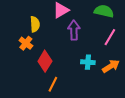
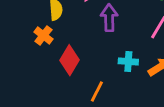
orange line: (53, 84) -> (97, 92), moved

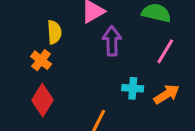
red diamond: (69, 60) -> (42, 100), moved

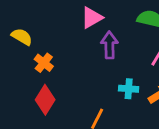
yellow semicircle: (54, 32) -> (22, 37), moved, turned -55

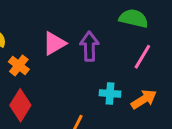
pink triangle: (92, 18) -> (54, 43), moved

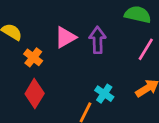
cyan cross: (110, 93) -> (104, 94), moved, turned 30

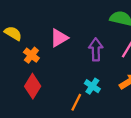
purple arrow: (98, 40) -> (96, 49), moved

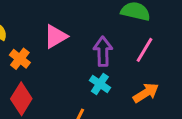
cyan cross: (92, 86) -> (100, 84), moved

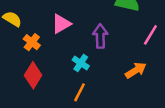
pink line: (144, 50) -> (150, 35), moved
cyan cross: (100, 84) -> (81, 63), moved

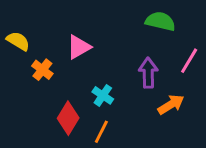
purple arrow: (100, 36) -> (148, 73), moved
red diamond: (33, 75) -> (68, 118), moved

